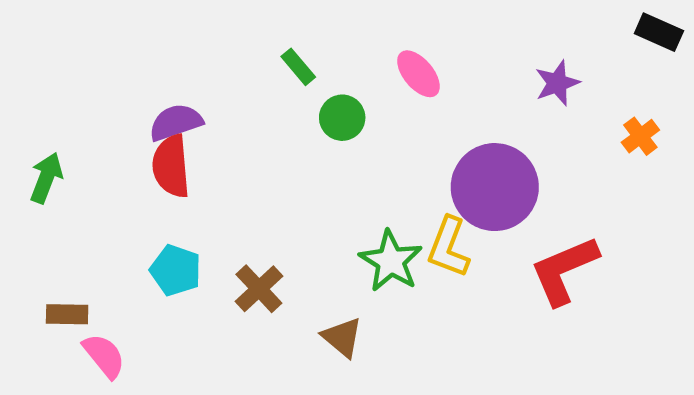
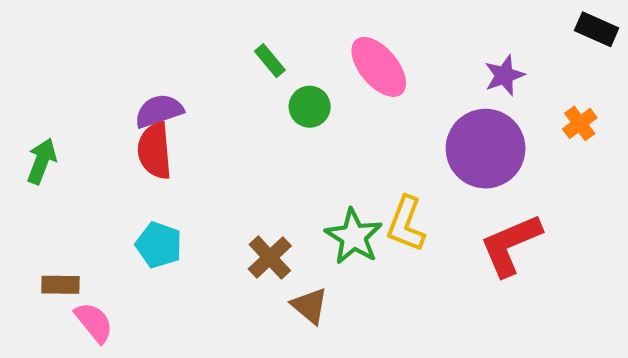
pink ellipse: (418, 74) -> (379, 67), size x1.4
purple circle: (495, 187) -> (486, 149), moved
brown cross: (259, 289) -> (270, 257), moved

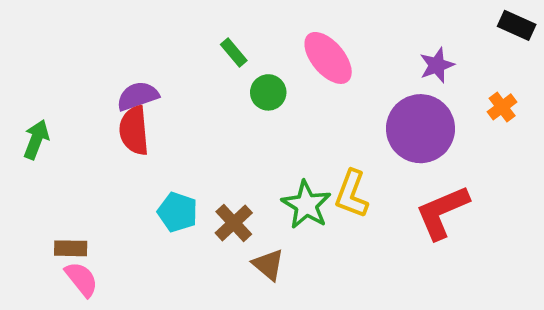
cyan pentagon: (159, 245) -> (178, 212), moved
brown rectangle: (60, 285) -> (71, 248), moved

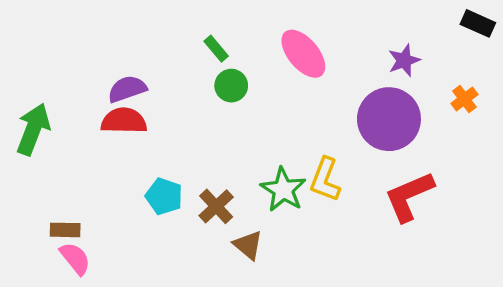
green circle: (268, 92) -> (231, 86), moved
red semicircle: (134, 130) -> (124, 121), turned 96
green arrow: (36, 140) -> (33, 129), size x1.4

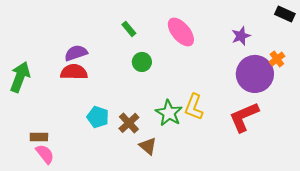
green circle: (231, 86) -> (142, 62), moved
purple circle: (389, 119) -> (255, 74), moved

